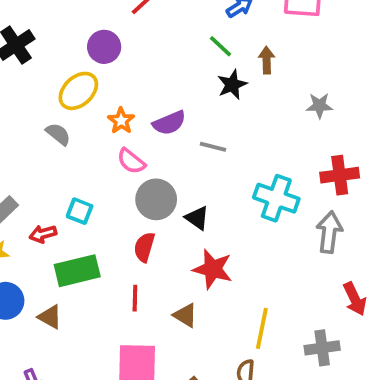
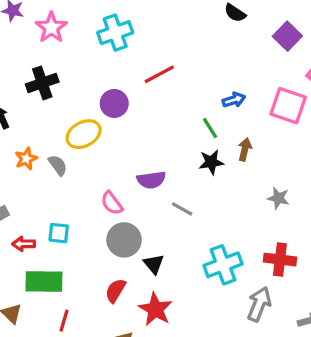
orange star: (121, 121) -> (26, 159), moved
cyan cross: (276, 198) -> (223, 265), turned 36
cyan square: (80, 211) -> (59, 233), turned -30
red semicircle: (144, 247) -> (116, 291), moved
red line: (135, 298) -> (64, 321), moved

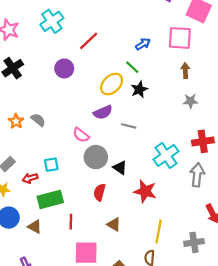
yellow ellipse: (84, 134) -> (112, 84), moved
brown arrow: (245, 149) -> (185, 71), moved
red star: (155, 309) -> (145, 191), moved

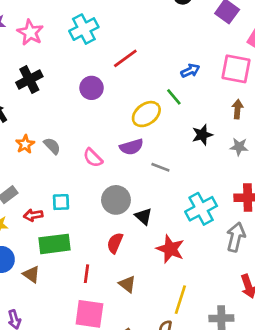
black star: (139, 89) -> (202, 135), moved
pink semicircle: (81, 135) -> (93, 158), moved
red line: (71, 222) -> (87, 274), moved

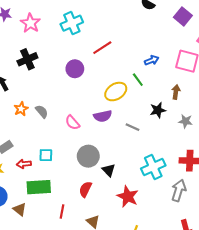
brown arrow: (238, 109) -> (176, 92), moved
gray line: (160, 167) -> (132, 127), moved

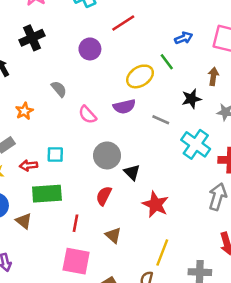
orange star: (21, 109) -> (24, 111), moved
gray semicircle: (42, 111) -> (59, 89), moved
cyan cross: (153, 167) -> (196, 144), moved, turned -30

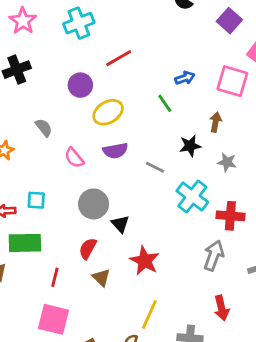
yellow ellipse: (140, 76) -> (108, 112), moved
brown triangle: (113, 235) -> (101, 278), moved

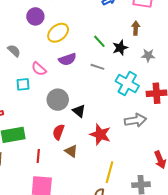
green line: (165, 103) -> (99, 41), moved
cyan square: (36, 200) -> (23, 84), moved
gray arrow: (214, 255) -> (135, 120), moved, turned 70

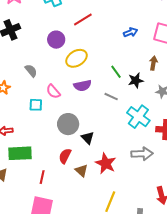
brown triangle: (71, 151) -> (81, 171), moved

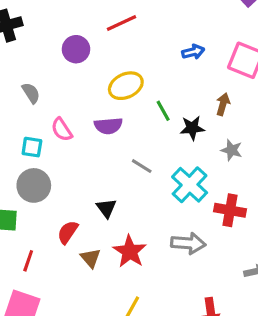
yellow ellipse: (77, 58) -> (126, 86), moved
gray line: (111, 97) -> (142, 166), moved
gray circle: (68, 124) -> (34, 185), moved

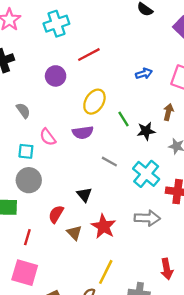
yellow ellipse: (126, 86) -> (94, 102), turned -30

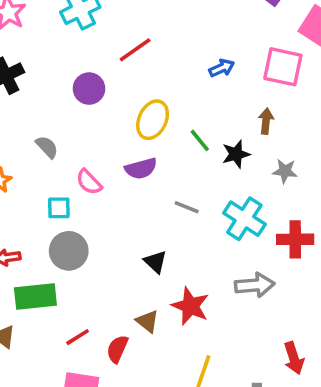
red semicircle: (56, 214) -> (117, 349), moved
red line: (27, 237) -> (78, 337), turned 49

